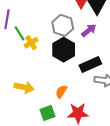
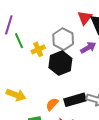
yellow cross: (31, 43) -> (38, 49), moved
black rectangle: (90, 65) -> (75, 100), moved

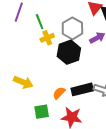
green line: (19, 41) -> (40, 22), moved

